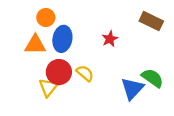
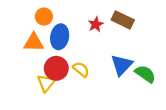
brown rectangle: (151, 21) -> (123, 20), moved
red star: (110, 39) -> (96, 24), moved
blue triangle: (132, 89) -> (122, 65), moved

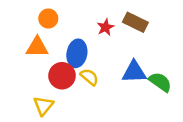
blue ellipse: (60, 37) -> (77, 53), moved
blue triangle: (122, 65) -> (134, 72), turned 45
yellow triangle: (46, 83) -> (43, 106), moved

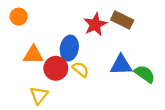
orange circle: (48, 19) -> (19, 17), moved
red star: (105, 27) -> (95, 24), size x1.5
orange triangle: (37, 47) -> (33, 55), moved

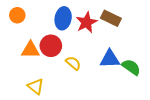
blue ellipse: (69, 48) -> (63, 18), moved
red circle: (56, 68) -> (51, 46), moved
yellow triangle: (39, 95) -> (36, 86), turned -30

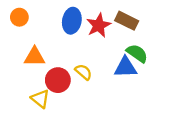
red circle: (51, 46) -> (58, 80), moved
green semicircle: (131, 67) -> (137, 53), moved

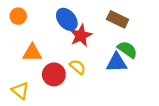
blue ellipse: (72, 21) -> (67, 19), turned -50
red star: (99, 25) -> (81, 36), moved
yellow triangle: (40, 99) -> (20, 91), moved

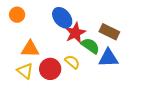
brown rectangle: (118, 19) -> (109, 32), moved
green semicircle: (127, 50) -> (90, 46), moved
yellow triangle: (20, 91) -> (25, 71), moved

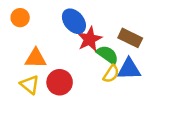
yellow semicircle: (72, 62) -> (111, 74), moved, turned 84

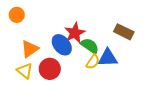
blue ellipse: (74, 21) -> (62, 45), moved
brown rectangle: (130, 38) -> (124, 32), moved
orange triangle: (36, 58) -> (30, 49), turned -36

